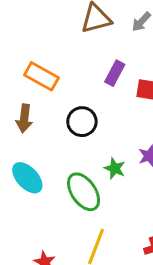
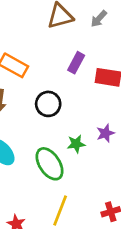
green star: (115, 168) -> (76, 144), turned -30

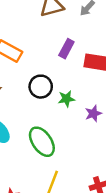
green star: (76, 144) -> (66, 99), moved

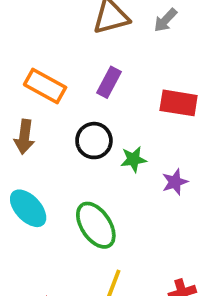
purple rectangle: (66, 49) -> (109, 82), moved

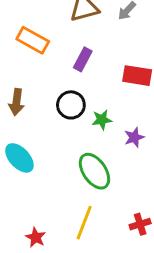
orange rectangle: (45, 86) -> (33, 40), moved
green ellipse: (96, 225) -> (94, 171), moved

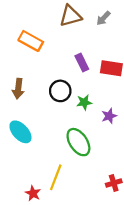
purple rectangle: (83, 59) -> (82, 63), moved, turned -54
yellow line: (84, 223) -> (56, 177), moved

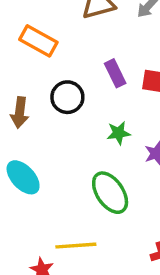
black circle: (60, 91) -> (67, 97), moved
yellow line: (56, 177) -> (76, 246), turned 65

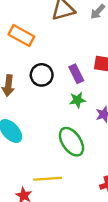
purple rectangle: (115, 73) -> (76, 74), moved

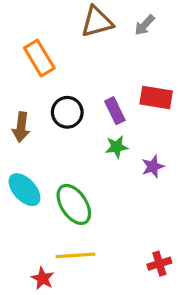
orange rectangle: (21, 36) -> (39, 58), turned 30
green ellipse: (71, 142) -> (74, 204), moved

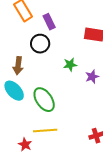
purple rectangle: (115, 111) -> (49, 22), moved
brown arrow: (21, 127) -> (18, 66), moved

